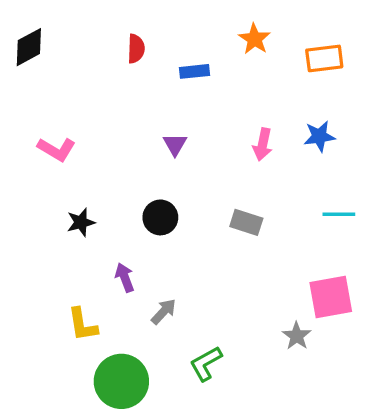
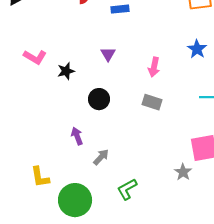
blue star: (319, 136) -> (197, 49), turned -30
pink arrow: (263, 144) -> (154, 67), moved
black star: (81, 222) -> (66, 71), moved
yellow L-shape: (82, 325) -> (40, 177), moved

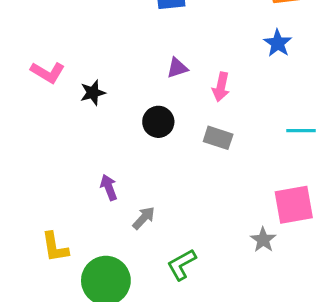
blue star: (197, 49) -> (278, 43), moved
purple triangle: (108, 54) -> (177, 68), moved, turned 42
black circle: (99, 99) -> (158, 122), moved

